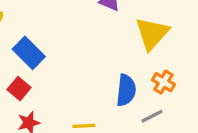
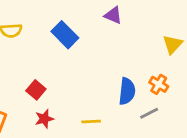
yellow triangle: (152, 33) -> (172, 44), moved, size x0.7
blue rectangle: (29, 53) -> (65, 35), moved

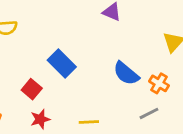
blue rectangle: (65, 35) -> (62, 63), moved
blue semicircle: (127, 91) -> (126, 73), moved, turned 124

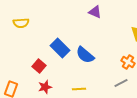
blue semicircle: (126, 73) -> (85, 55), moved

